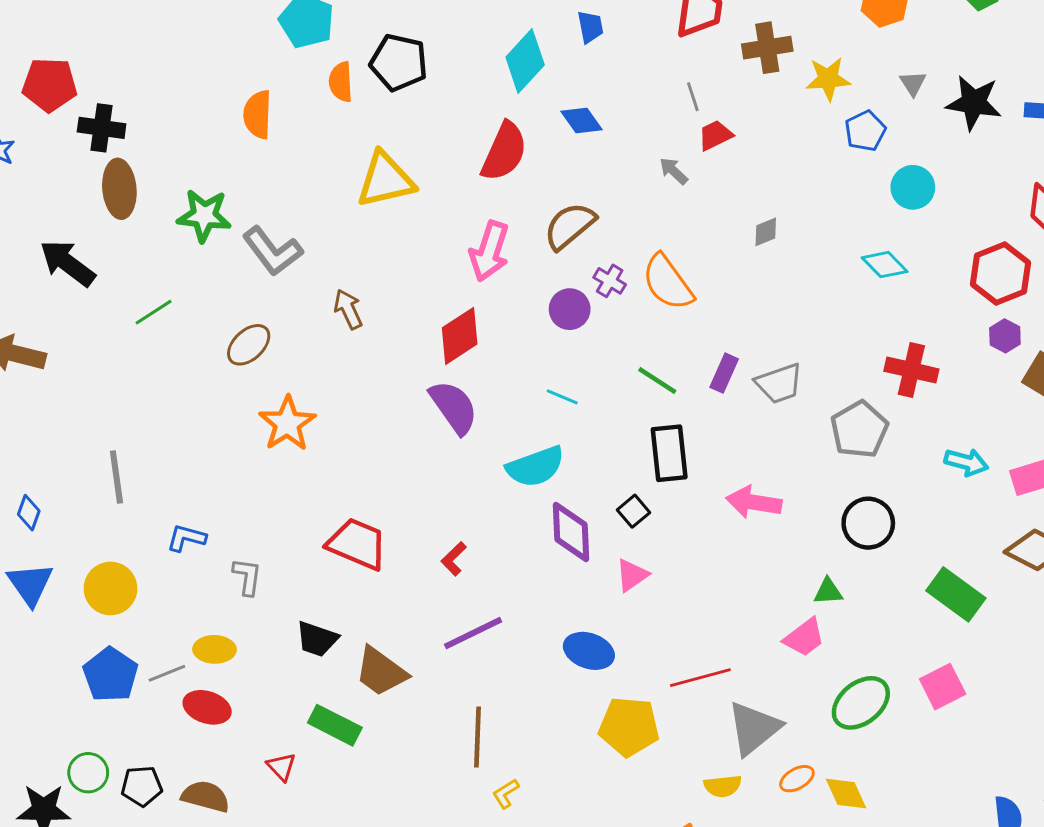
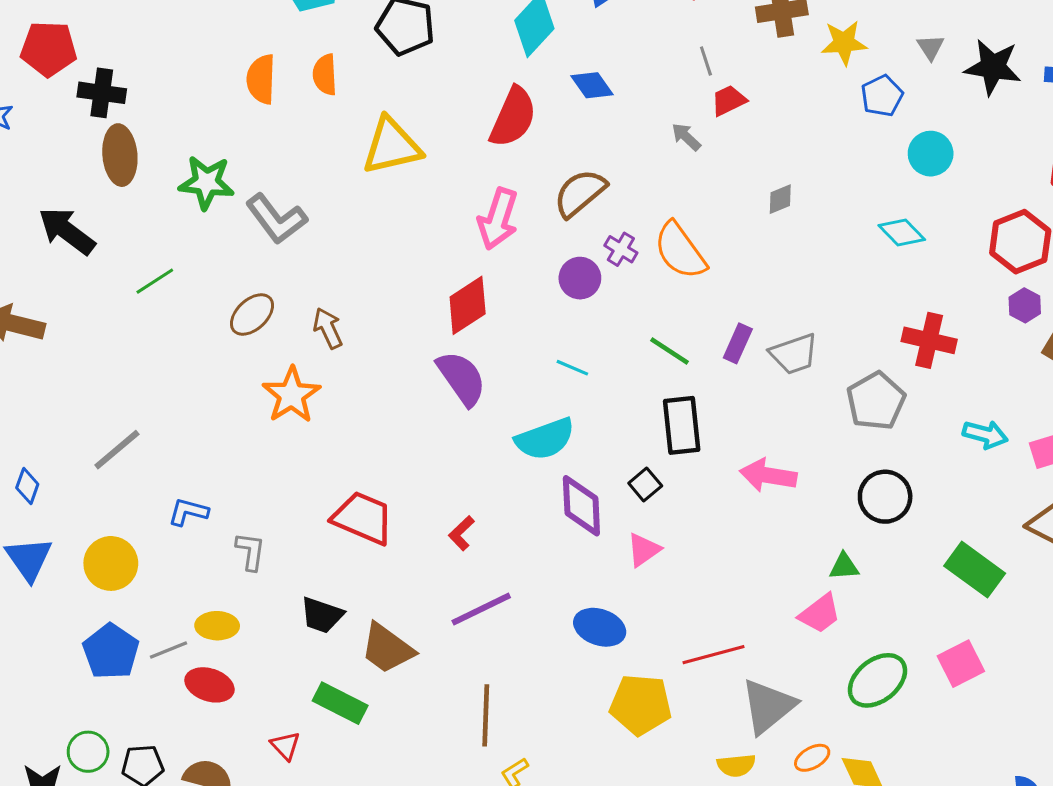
orange semicircle: (341, 82) -> (325, 75), moved
brown arrow: (348, 309) -> (328, 328), moved
gray line: (116, 477) -> (117, 450), turned 58

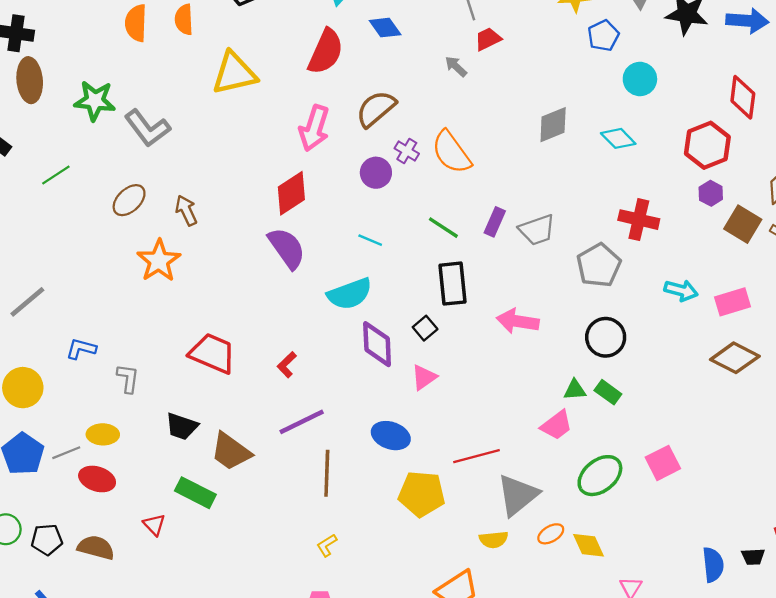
gray diamond: (780, 199) -> (553, 125), moved, size x1.6
green rectangle: (975, 570) -> (608, 392), moved, size x0.6
brown line: (486, 715) -> (327, 473), moved

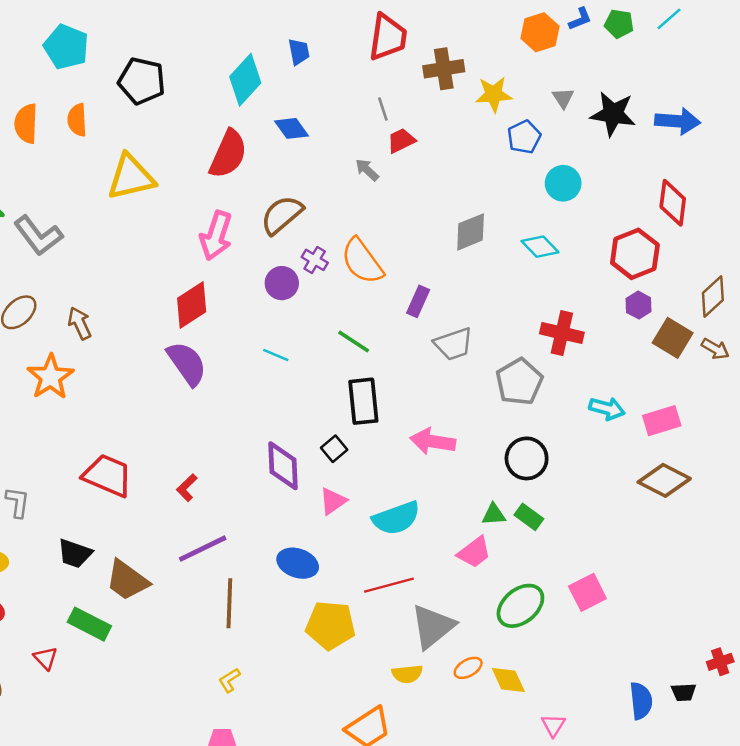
purple rectangle: (495, 222) -> (418, 301), moved
cyan semicircle: (350, 294) -> (396, 518), moved

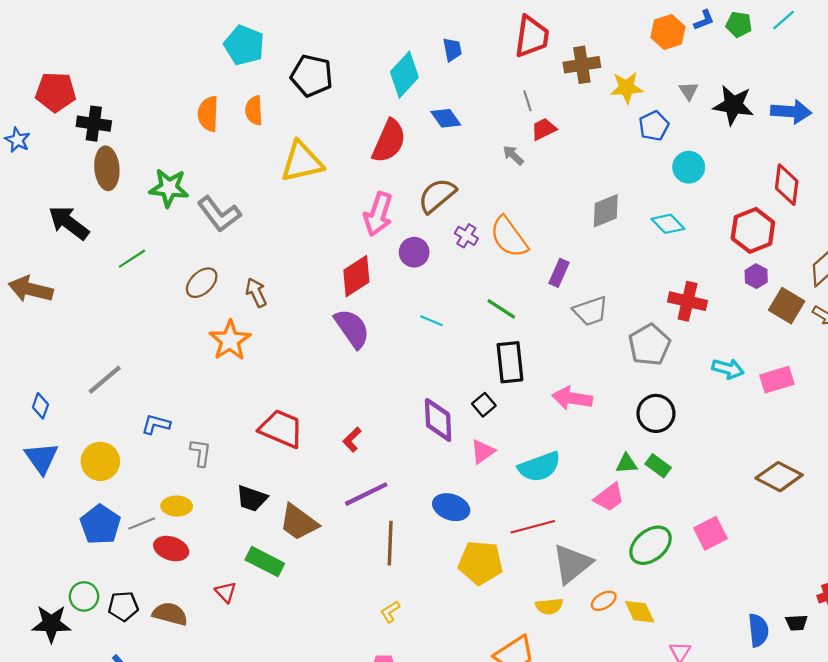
purple circle: (282, 283) -> (414, 252), moved
brown diamond: (664, 480) -> (779, 477), moved

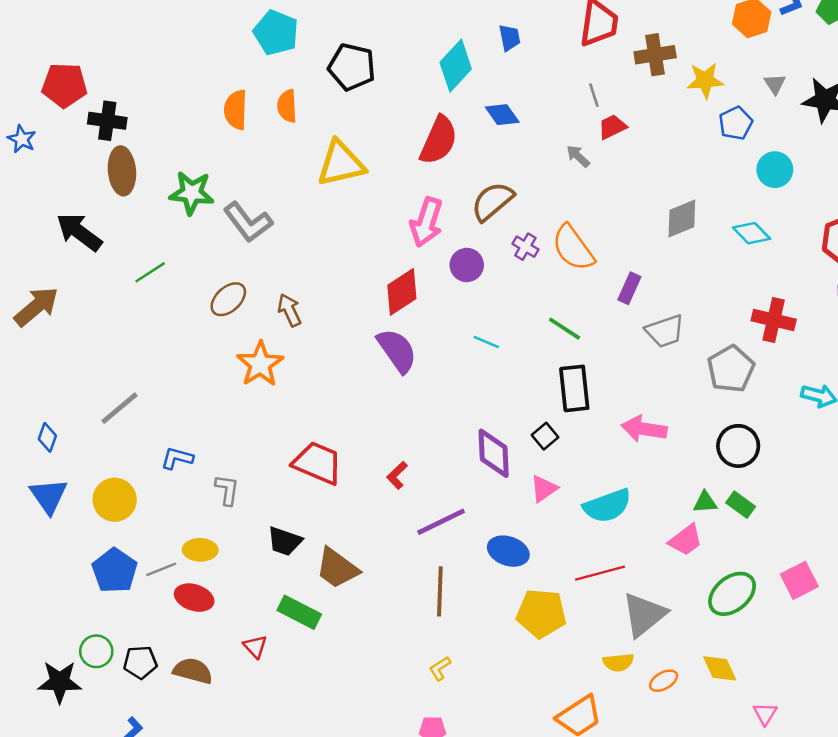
brown arrow: (31, 289) -> (36, 307), turned 126
purple line: (366, 494) -> (441, 522), moved
orange ellipse: (604, 601) -> (664, 681), moved

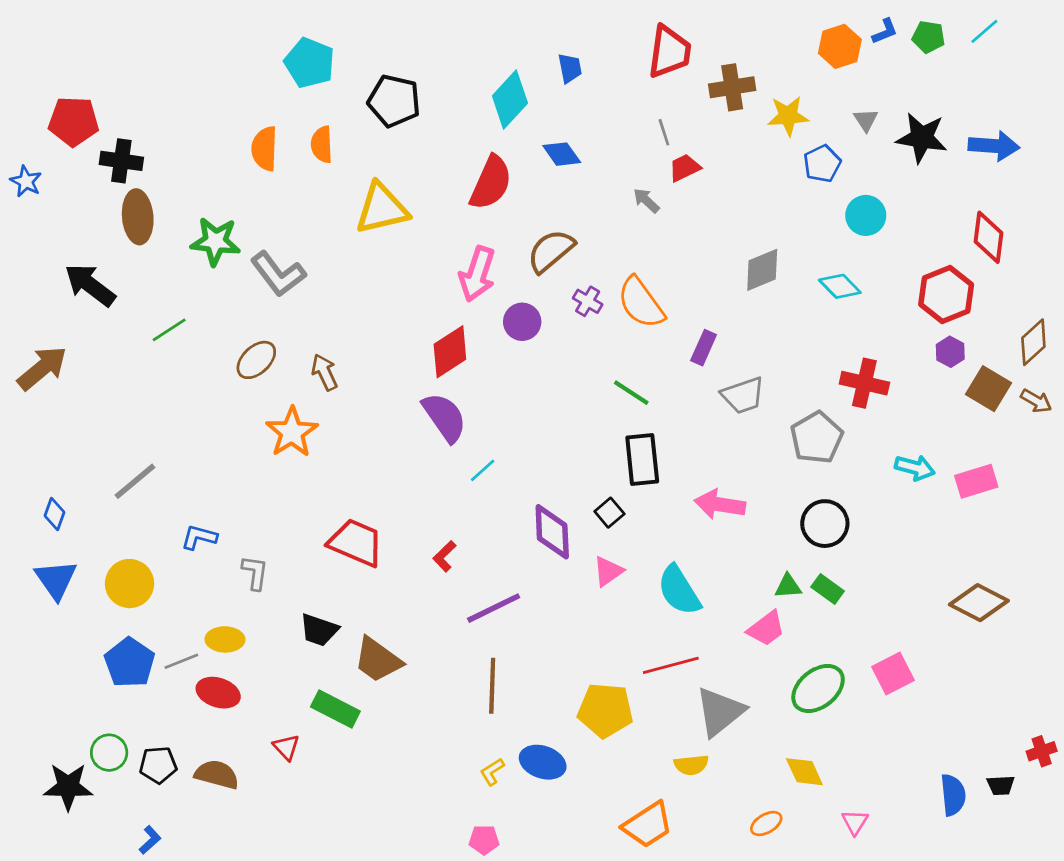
cyan line: (486, 342) -> (483, 470), moved, turned -65
cyan semicircle: (607, 506) -> (679, 590), turned 78
blue ellipse: (508, 551) -> (543, 762), moved
orange ellipse: (664, 681) -> (766, 824), moved

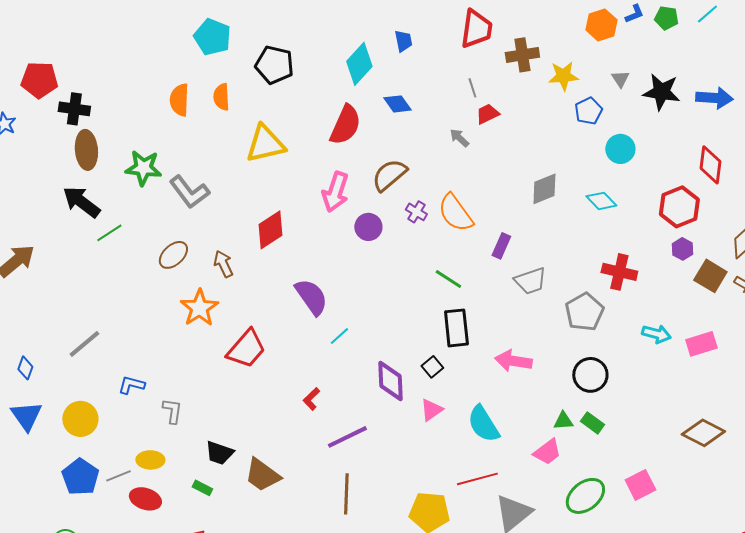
black arrow: (90, 285) -> (81, 202), moved
red diamond: (450, 352) -> (270, 230), moved
red trapezoid: (356, 543) -> (246, 349), moved, turned 108
green rectangle: (335, 709) -> (202, 488), moved, size x0.6

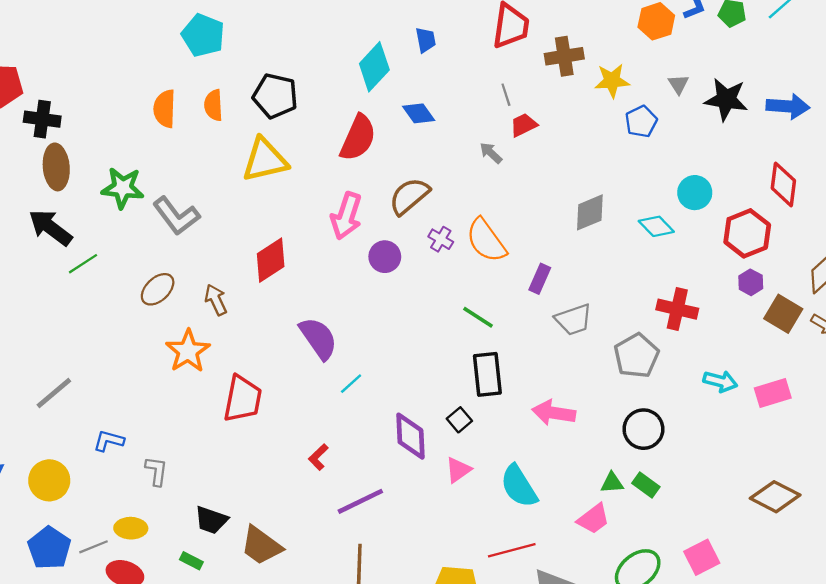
black pentagon: (274, 65) -> (275, 96), moved
cyan circle: (620, 149) -> (695, 193), moved
red trapezoid: (246, 349) -> (243, 399), turned -30

